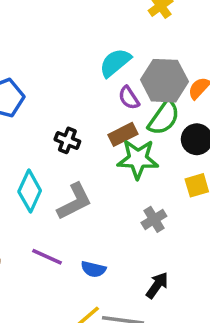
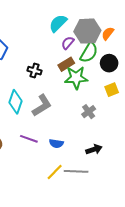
purple semicircle: (129, 98) -> (68, 43), turned 80
black arrow: (157, 285) -> (94, 149), turned 42

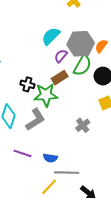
green star: (76, 78) -> (46, 95), moved
black arrow: (94, 149) -> (88, 192), moved, turned 56
gray line: (76, 171) -> (67, 173), moved

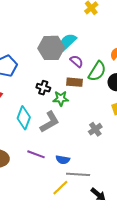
gray hexagon: (81, 44) -> (51, 48), moved
purple semicircle: (61, 56) -> (77, 61), turned 88
brown rectangle: (60, 78) -> (75, 82), turned 35
green star: (46, 95) -> (61, 99), size x0.7

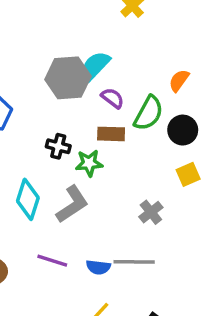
gray line: (78, 174) -> (134, 262), moved

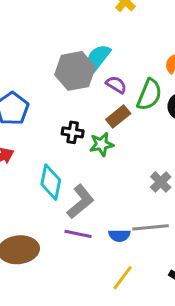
brown rectangle: (111, 134) -> (118, 116), turned -35
gray L-shape: (72, 204) -> (80, 202), moved

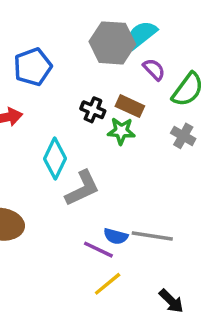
brown rectangle: (118, 116) -> (130, 106), moved, turned 50
gray cross: (161, 182) -> (183, 136), moved, turned -30
purple line: (78, 234) -> (98, 250), moved

